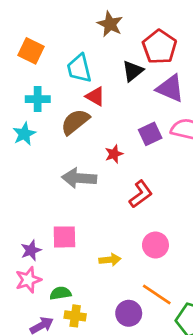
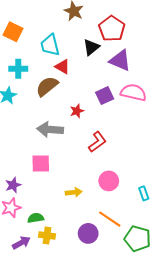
pink square: (64, 237) -> (41, 163), moved

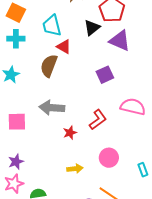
cyan cross: (18, 69) -> (16, 39), moved
brown semicircle: (47, 86) -> (49, 66), turned -30
pink semicircle: (133, 92) -> (133, 107), moved
red star: (77, 111) -> (70, 133), moved
pink square: (41, 163) -> (17, 122), moved

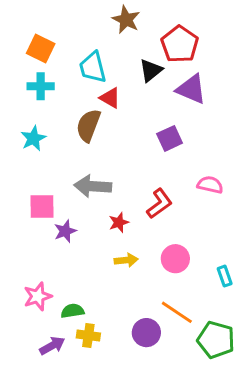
pink semicircle: (133, 107) -> (210, 185), size x0.7
purple star: (16, 162) -> (65, 231), moved
yellow arrow: (75, 169) -> (126, 260), moved

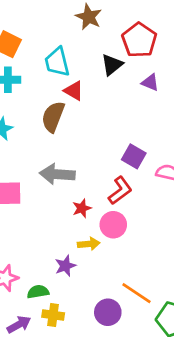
purple triangle: (191, 89) -> (150, 82), size x0.6
purple square: (170, 138) -> (134, 156), moved, turned -35
purple star: (65, 231) -> (65, 266), moved
pink circle: (175, 259) -> (113, 225), moved

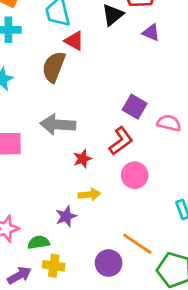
pink circle: (113, 225) -> (135, 175), moved

